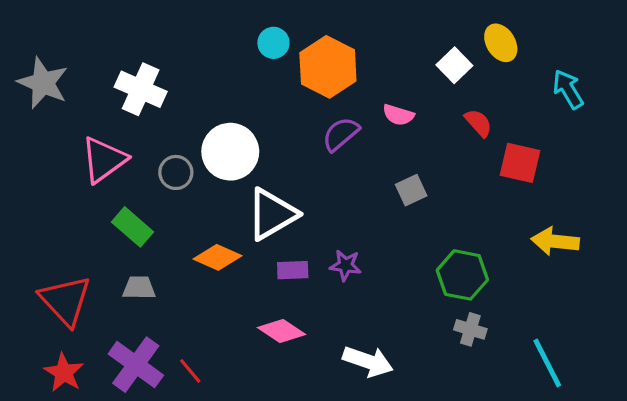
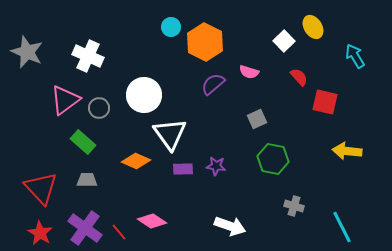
gray circle: (176, 172) -> (99, 108), moved
white triangle: (272, 214) -> (170, 134), turned -36
green hexagon: (462, 275) -> (273, 159), moved
pink diamond: (281, 331) -> (152, 221), moved

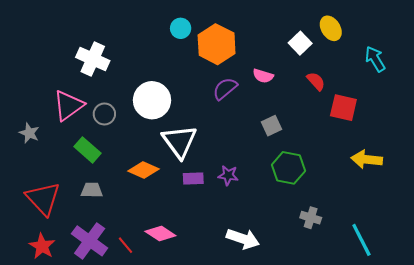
gray star: (27, 52) -> (29, 133), moved, size x0.6

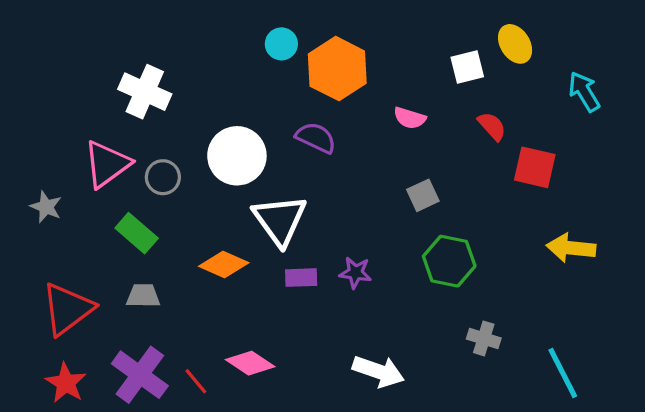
white square: (300, 43) -> (467, 67), turned 30
purple semicircle: (225, 89) -> (316, 138), moved, turned 65
red triangle: (43, 199) -> (67, 309), turned 36

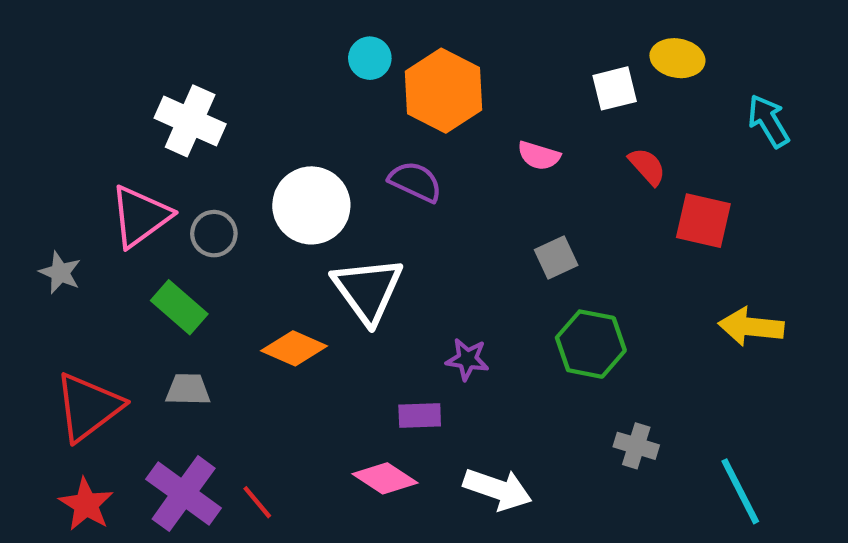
yellow ellipse: (515, 44) -> (677, 58), turned -48
purple rectangle: (301, 278) -> (420, 416), moved
pink diamond: (250, 363) -> (385, 478), moved

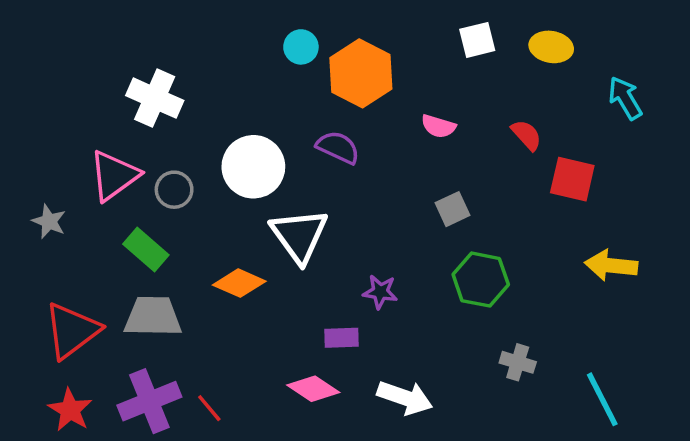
white square: (615, 88) -> (477, 40), moved
gray trapezoid: (188, 390) -> (153, 317), size x1.6
purple cross: (184, 494) -> (149, 401), turned 32

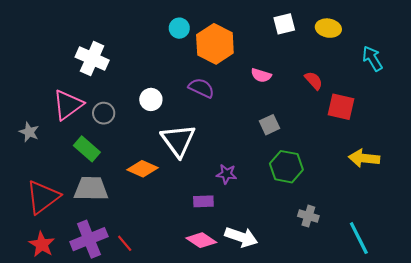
white circle: (253, 167) -> (151, 99), size x0.6
pink diamond: (313, 389) -> (201, 240), moved

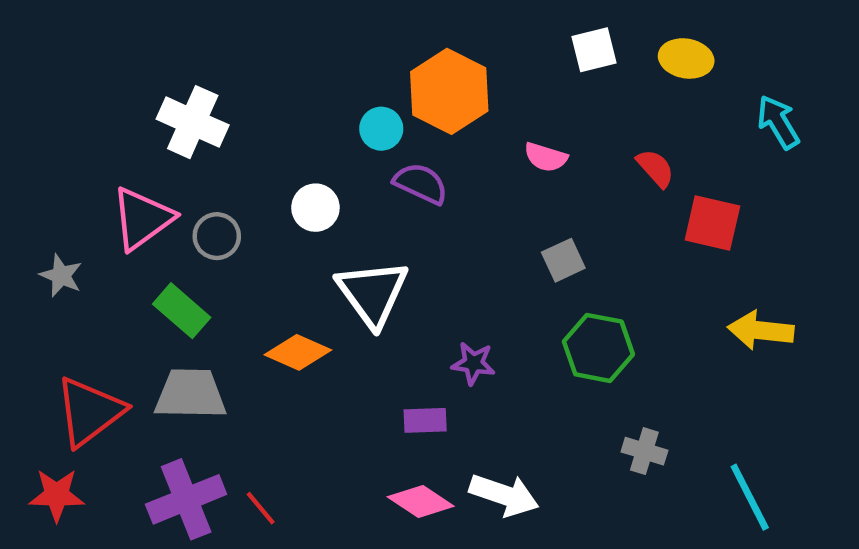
cyan circle: (179, 28) -> (381, 129), moved
red star: (42, 244) -> (57, 495), moved, turned -30

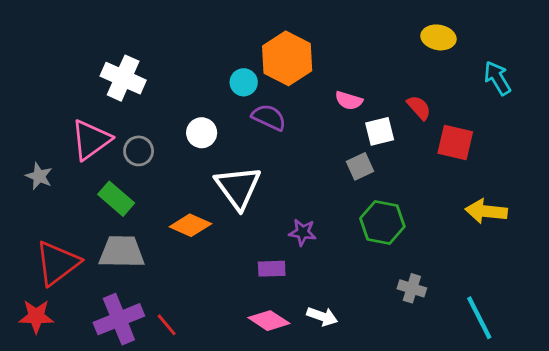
white square: (594, 50) -> (380, 131), moved
white arrow: (504, 495) -> (322, 316), size x0.7

